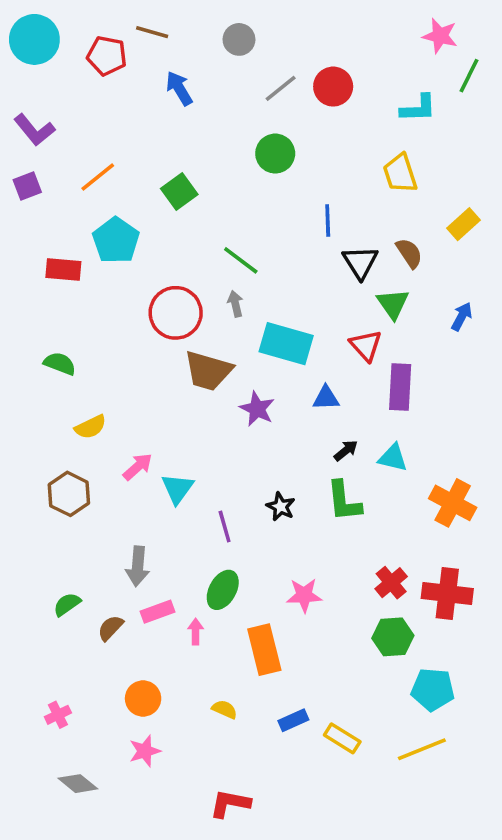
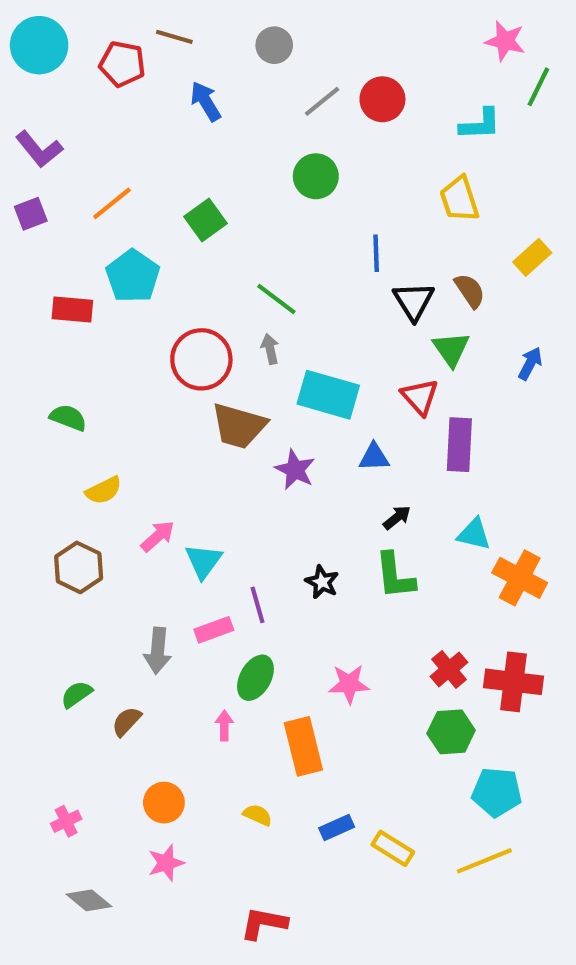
cyan triangle: (393, 458) -> (474, 534), moved
pink rectangle: (158, 612) -> (214, 630), moved

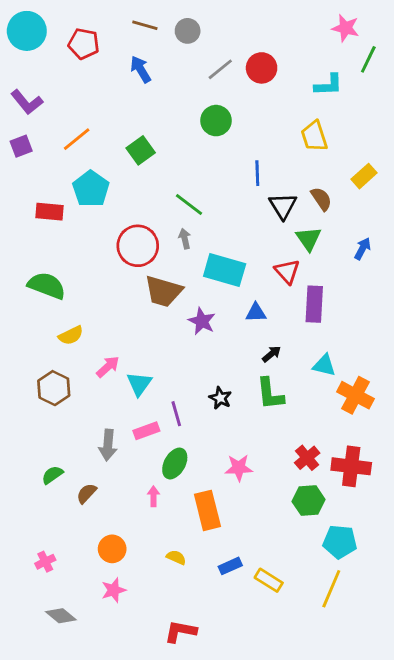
brown line: (174, 37) -> (145, 25), moved
green semicircle: (68, 418) -> (47, 286), size x1.5
yellow line: (484, 861) -> (331, 589), turned -45

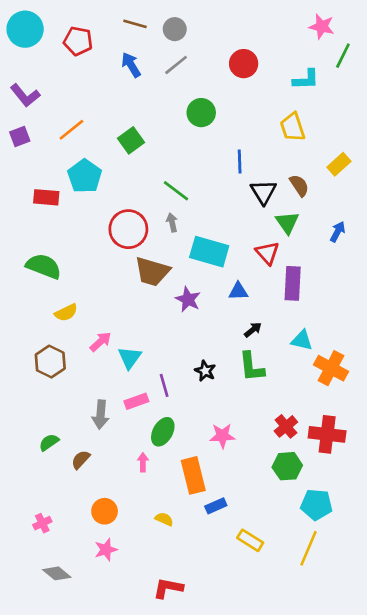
gray line: (220, 69) -> (176, 65), moved
blue rectangle: (230, 566) -> (216, 506), moved

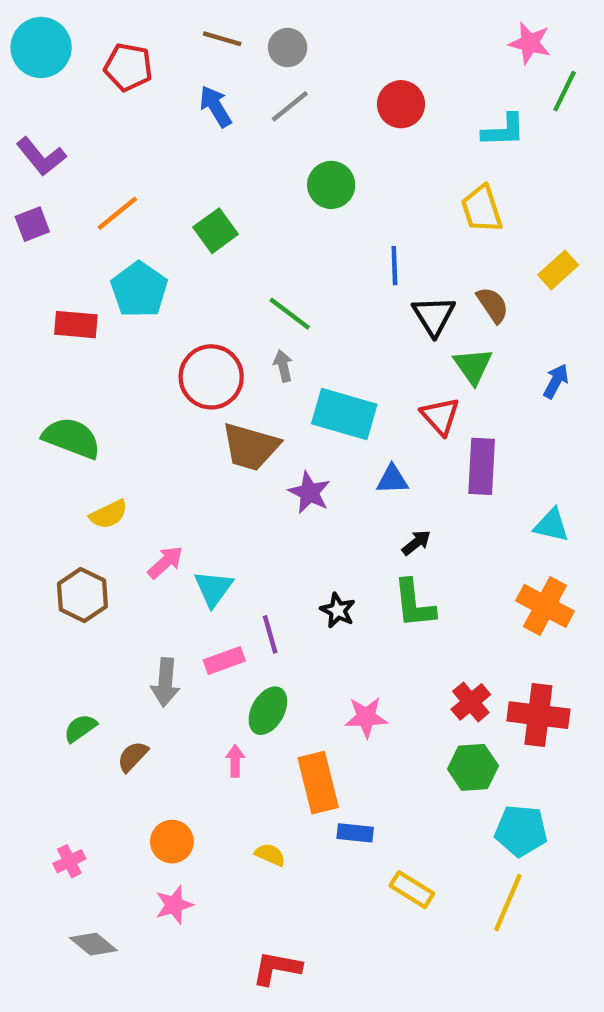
cyan triangle: (302, 340) -> (552, 525), moved
blue rectangle: (216, 506) -> (355, 833), turned 30

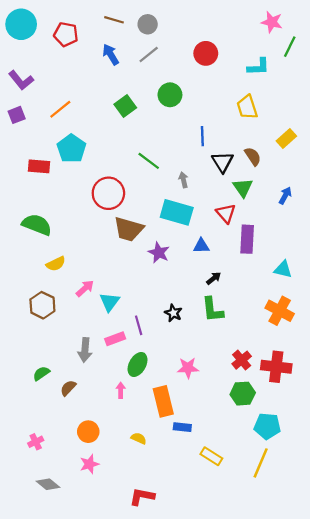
green square: (216, 231) -> (125, 106), moved
gray arrow: (283, 366) -> (183, 180), moved

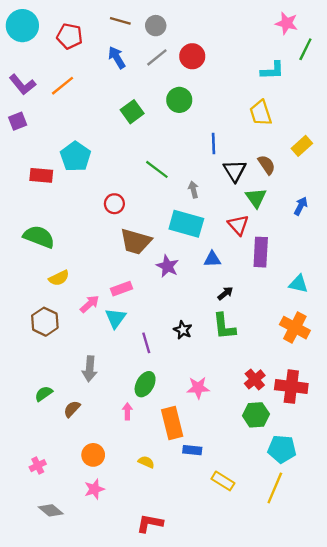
red circle: (206, 53) -> (192, 56), moved
orange line: (60, 109) -> (62, 86), moved
red circle: (108, 193) -> (114, 204), size x0.6
pink rectangle: (115, 339) -> (121, 289), moved

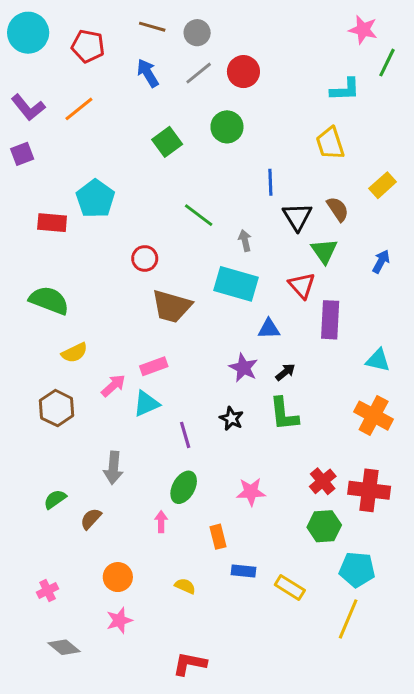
purple star: (167, 266) -> (243, 368), moved
cyan triangle: (116, 318) -> (146, 404), turned 30
orange rectangle: (172, 423) -> (218, 537), size x0.6
yellow rectangle: (223, 481) -> (290, 588), moved

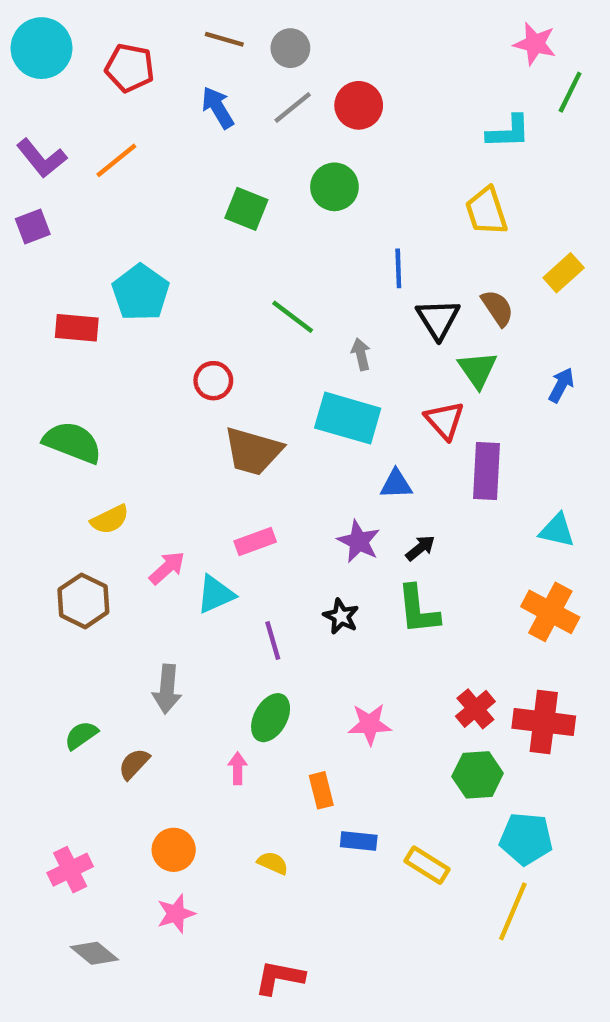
green square: (167, 142) -> (246, 209), turned -32
pink rectangle: (154, 366) -> (255, 541), moved
pink cross: (48, 590) -> (70, 870), size x1.4

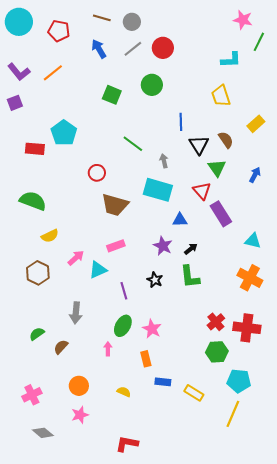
purple rectangle: (486, 471) -> (221, 214), turned -35
pink star: (370, 724) -> (152, 329), moved, turned 30

